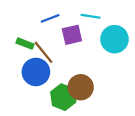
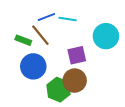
cyan line: (90, 16) -> (68, 19), moved
purple square: (72, 35) -> (77, 55), moved
brown line: (44, 52) -> (40, 35), moved

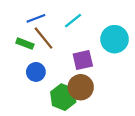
blue line: (46, 17) -> (36, 18), moved
cyan line: (68, 19) -> (73, 21), turned -48
blue circle: (33, 66) -> (36, 72), size x0.7

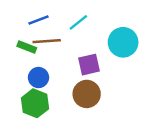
brown line: (44, 38) -> (47, 41), turned -55
green hexagon: (63, 97) -> (35, 103), moved

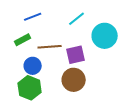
cyan line: (78, 22) -> (77, 19), moved
brown line: (47, 41) -> (50, 47), moved
green rectangle: (27, 47) -> (23, 40), turned -49

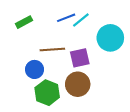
blue line: (33, 17) -> (66, 18), moved
green rectangle: (23, 40) -> (24, 22), moved
green hexagon: (30, 88) -> (47, 93), moved

